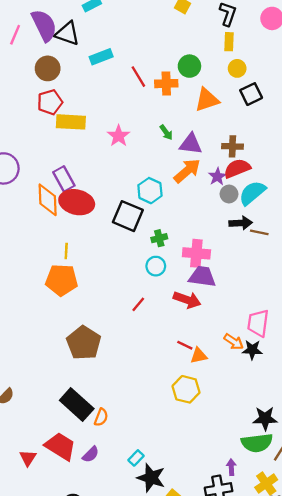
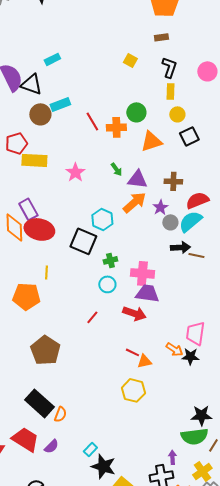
brown circle: (48, 68) -> (40, 114), moved
red semicircle: (237, 168) -> (197, 200), moved
yellow line: (66, 251) -> (46, 272), moved

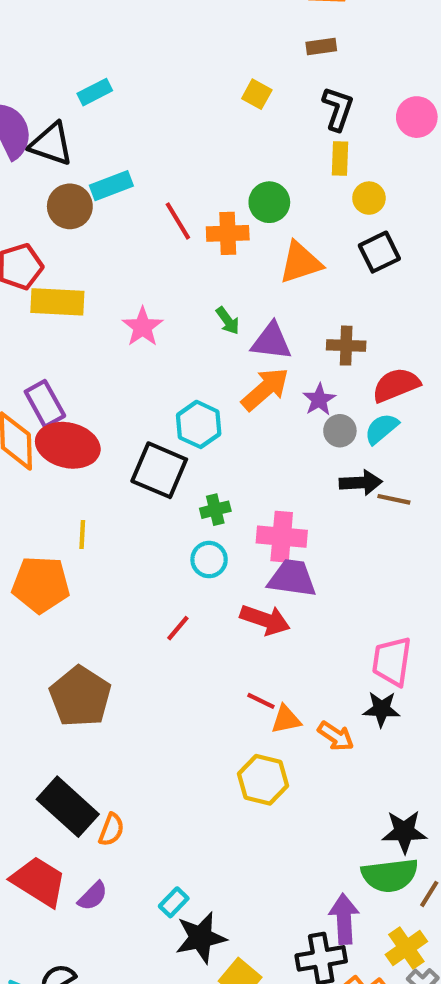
yellow circle: (177, 114) -> (369, 198), moved
cyan semicircle: (190, 221) -> (381, 429), size x0.7
orange arrow: (174, 349) -> (336, 736), moved
purple arrow: (172, 457) -> (344, 919), size x1.6
black star: (103, 466) -> (201, 938), turned -30

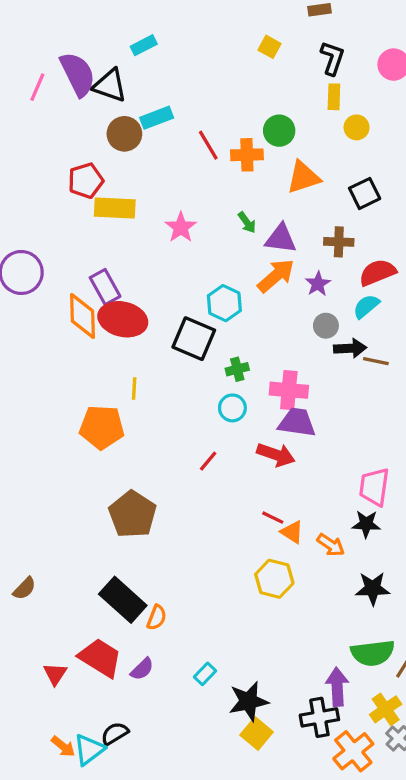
black square: (379, 252) -> (365, 193), moved
gray circle: (340, 431) -> (326, 326), moved
orange triangle: (286, 719) -> (292, 532), turned 45
black star: (404, 832) -> (373, 588), moved
black star: (201, 938) -> (249, 701), moved

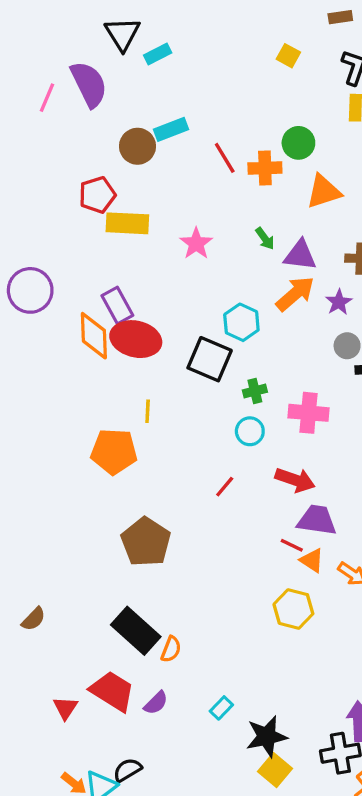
black triangle: (110, 85) -> (122, 34), moved, turned 39
purple trapezoid: (297, 422) -> (317, 520), moved

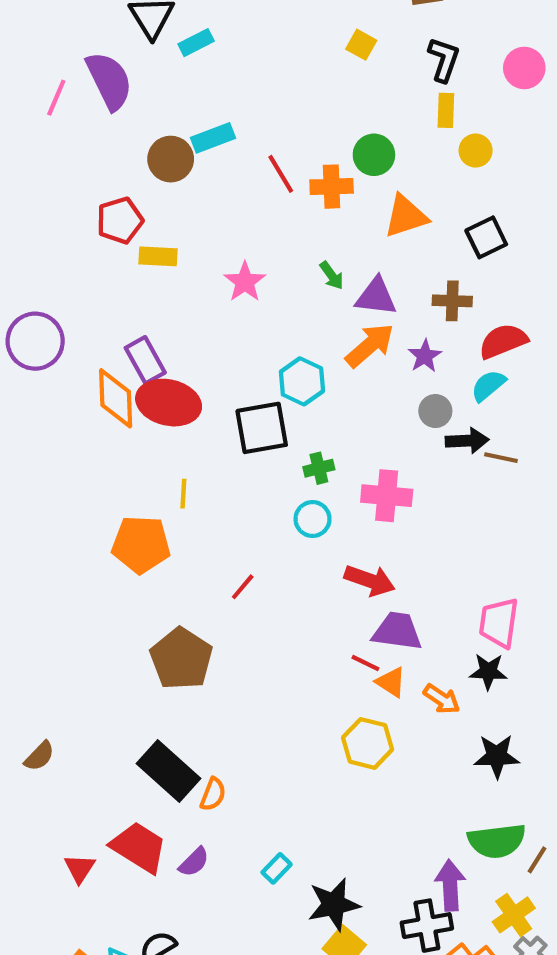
yellow rectangle: (127, 223) -> (158, 256), size x0.7
black square: (210, 359) -> (262, 428), turned -33
red line: (225, 487) -> (243, 587), moved

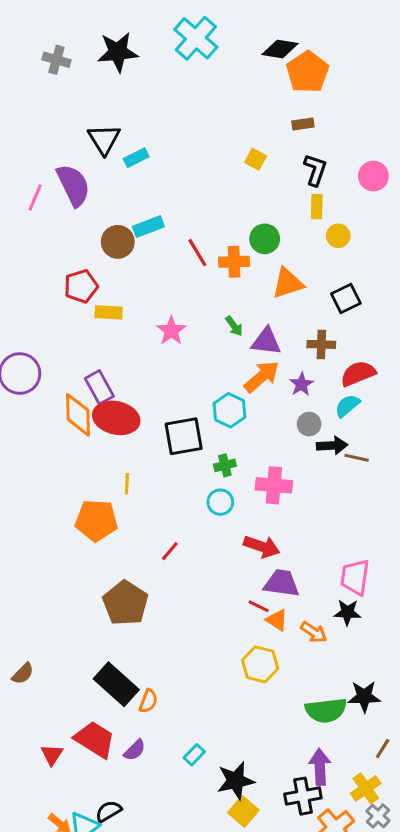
cyan hexagon: (302, 381) -> (229, 410), moved
black star: (497, 756) -> (364, 697), moved
green semicircle: (497, 841) -> (326, 710), moved

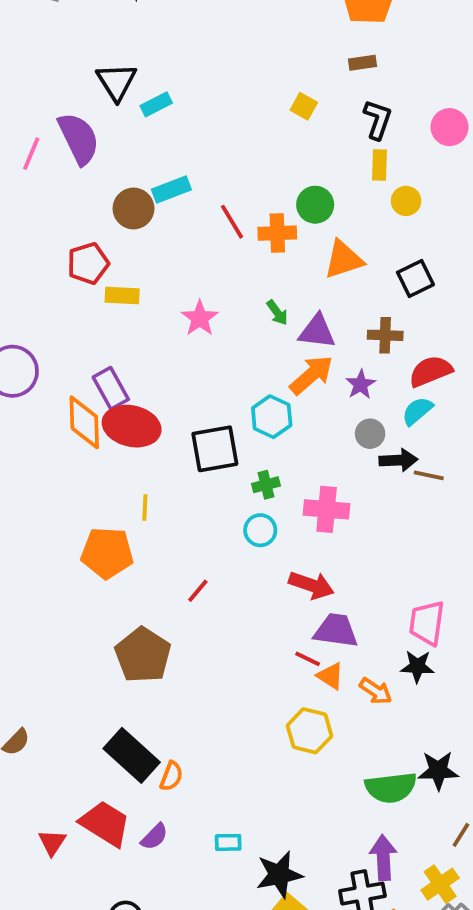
cyan rectangle: (194, 755) -> (228, 842), turned 45

